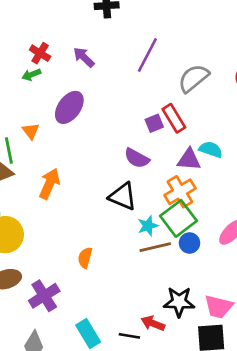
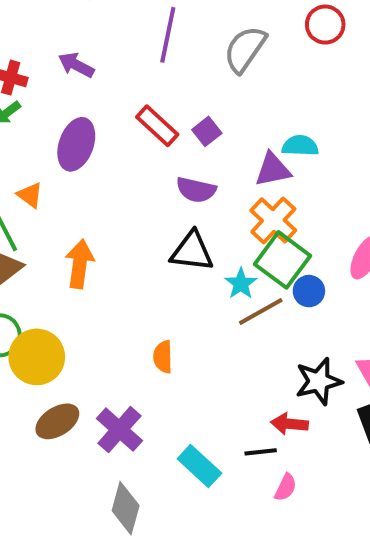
red rectangle: (174, 118) -> (157, 126), moved

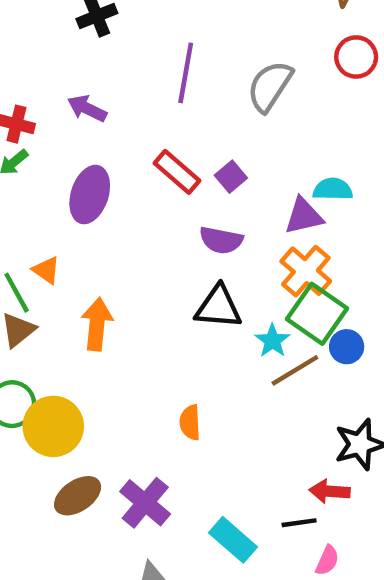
orange triangle: (30, 195) -> (46, 270), moved

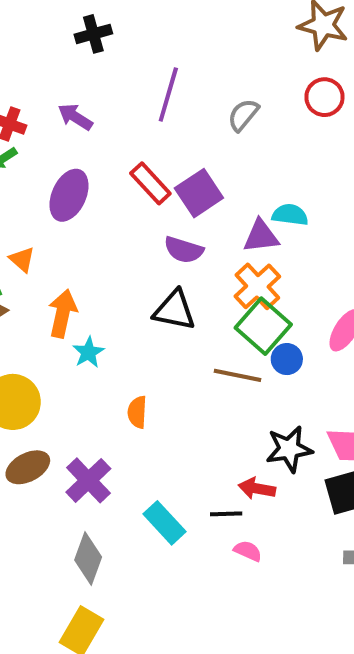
gray semicircle: (270, 86) -> (243, 115), size x0.7
purple square: (231, 177) -> (199, 193), size x1.6
cyan star: (272, 341) -> (88, 352), moved
brown line: (295, 370) -> (238, 375), turned 36
pink semicircle: (327, 560) -> (248, 551), turned -96

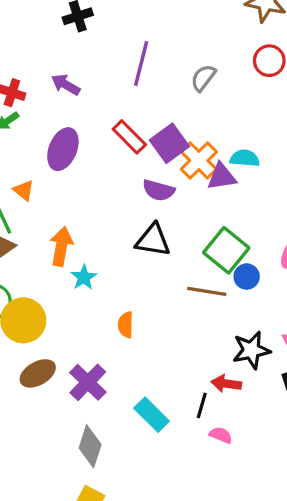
orange triangle: (22, 259) -> (24, 190), moved
orange cross: (257, 286) -> (199, 161), moved
black line: (226, 514) -> (202, 405), turned -70

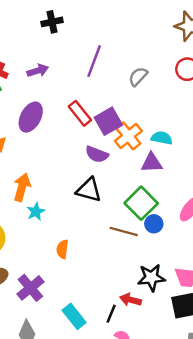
purple arrow: (66, 85) -> (38, 71), turned 126
purple triangle: (222, 177) -> (152, 163), moved

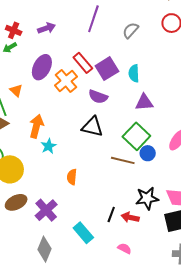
orange cross: (128, 136) -> (66, 81), moved
cyan semicircle: (162, 138) -> (134, 73), moved, turned -102
black line: (111, 314) -> (111, 215), moved

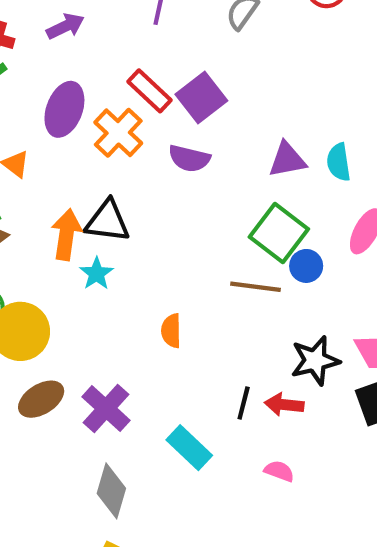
cyan semicircle: (134, 73) -> (339, 162), moved
black triangle: (92, 127) -> (107, 221), moved
orange semicircle: (72, 177) -> (171, 331), moved

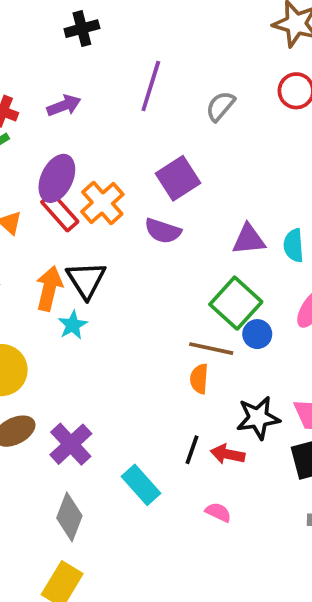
red rectangle: (149, 91) -> (60, 212), moved
black triangle: (107, 221) -> (86, 280), turned 45
orange semicircle: (171, 331) -> (199, 379), moved

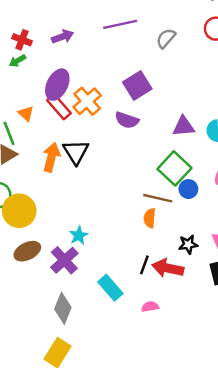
purple line: (151, 86) -> (120, 24), turned 60
cyan star: (73, 325) -> (79, 235), moved
black star: (258, 418) -> (188, 244), size x0.7
red arrow: (228, 454) -> (168, 268), size x1.4
pink semicircle: (218, 512) -> (150, 307), moved, turned -35

